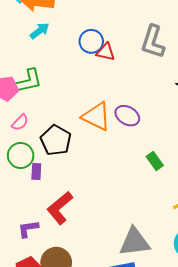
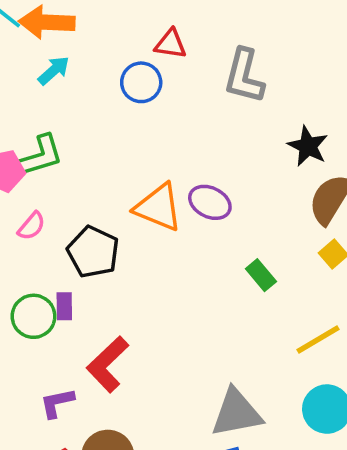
red triangle: (106, 52) -> (171, 44), moved
green circle: (21, 155) -> (33, 316), moved

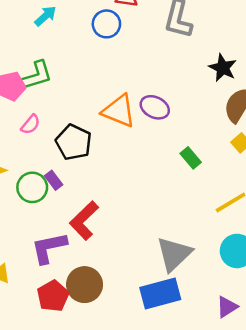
purple rectangle: (64, 306) -> (54, 180), turned -36
purple L-shape: (57, 403) -> (49, 248), size x1.5
gray triangle: (236, 413) -> (174, 254), turned -33

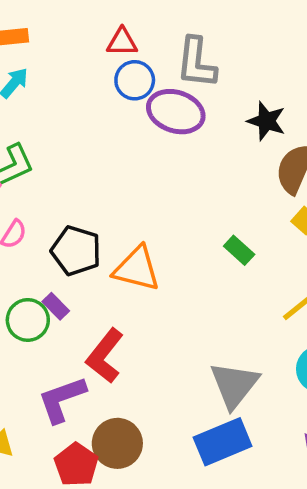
blue circle: (106, 24) -> (135, 80), moved
purple ellipse: (155, 107) -> (176, 112), moved, size x1.4
orange triangle: (119, 111) -> (137, 269), moved

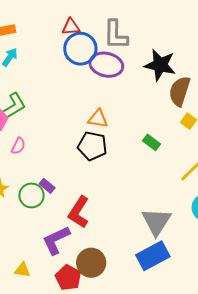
blue circle: (135, 80) -> (80, 49), size x1.4
black star: (266, 121) -> (160, 65), size x1.4
black pentagon: (76, 251) -> (92, 146), moved
orange triangle: (137, 269) -> (98, 119), moved, size x0.7

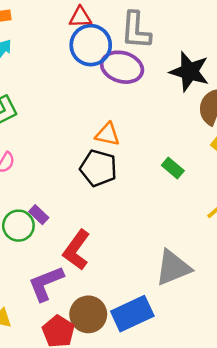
gray triangle: (156, 222) -> (173, 268), turned 32
blue rectangle: (153, 256) -> (132, 314), moved

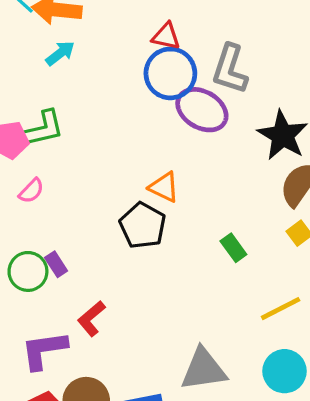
red L-shape: (77, 250) -> (91, 319), size x0.7

